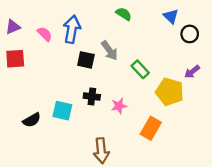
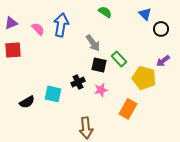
black square: (86, 60) -> (99, 65), moved
black cross: (92, 96) -> (78, 82), turned -32

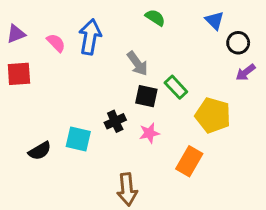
purple arrow: (163, 61) -> (246, 72), moved

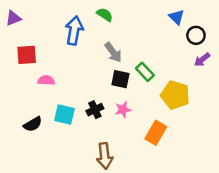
green semicircle: (155, 18) -> (105, 15), moved
purple triangle: (16, 34) -> (13, 18), moved
pink semicircle: (56, 43) -> (46, 80), moved, turned -42
red square: (19, 74) -> (27, 55), moved
black cross: (115, 121) -> (95, 110), moved

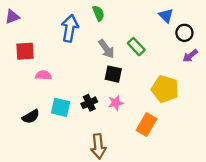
green semicircle: (105, 15) -> (98, 13), turned 35
green rectangle: (145, 72) -> (136, 47), moved

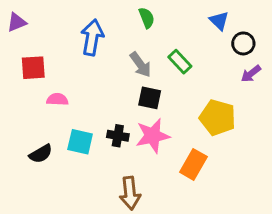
green semicircle: (98, 13) -> (147, 18), moved
black cross: (89, 103) -> (118, 136), turned 35
pink star: (116, 103) -> (153, 136), size x1.6

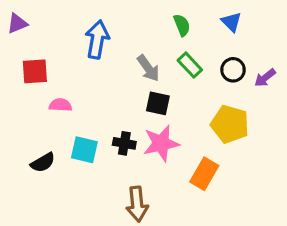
green semicircle: (147, 18) -> (182, 25), moved
black circle: (243, 43) -> (233, 70), moved

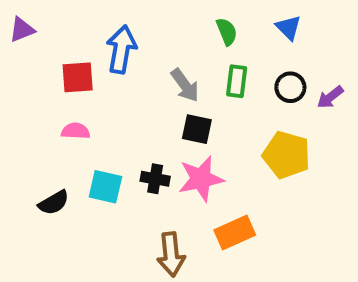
green rectangle: (190, 65) -> (237, 81), turned 50
red square: (35, 71) -> (78, 77), moved
orange rectangle: (204, 174) -> (235, 232), moved, turned 36

